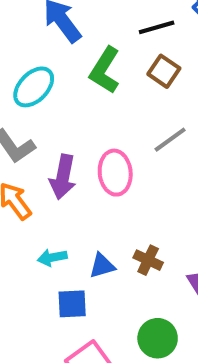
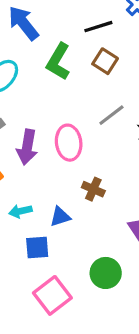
brown cross: (148, 260) -> (93, 189), moved

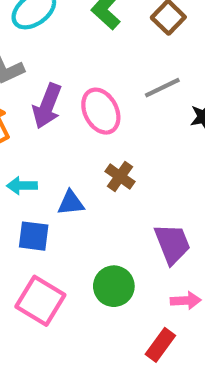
pink ellipse: (69, 143) -> (101, 111), turned -32
pink square: (52, 295) -> (40, 301), turned -33

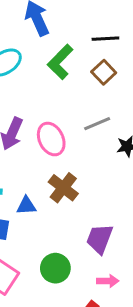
brown cross: (120, 177) -> (63, 188), size x1.4
purple trapezoid: (172, 244) -> (100, 239), turned -140

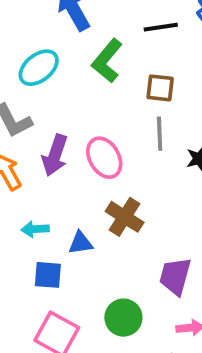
brown square: (104, 72) -> (160, 88), moved, turned -35
gray line: (97, 124) -> (160, 134), turned -64

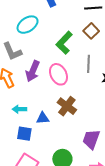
green L-shape: (107, 61) -> (64, 43), moved
brown square: (160, 88) -> (91, 31), moved, turned 35

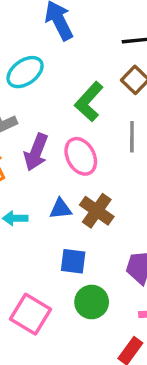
blue triangle: (43, 118) -> (61, 209), moved
blue square: (24, 134) -> (73, 261), moved

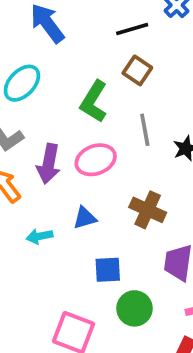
pink ellipse: (81, 156) -> (96, 160), turned -72
brown cross: (97, 211) -> (148, 210), moved

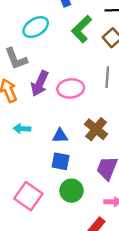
green L-shape: (94, 101) -> (82, 29), moved
blue triangle: (85, 218) -> (60, 136), moved

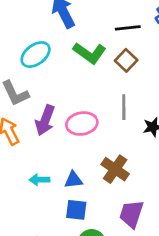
green L-shape: (82, 29) -> (90, 53), turned -96
cyan arrow: (22, 129) -> (39, 180), moved

